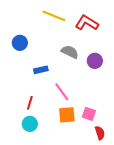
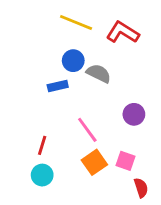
blue circle: (20, 43) -> (73, 61), moved
purple circle: (95, 61) -> (134, 114), moved
blue rectangle: (41, 70) -> (58, 86), moved
orange square: (67, 115) -> (94, 162), turned -30

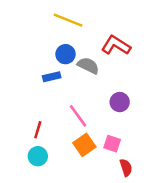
red L-shape: (123, 32) -> (116, 45), moved

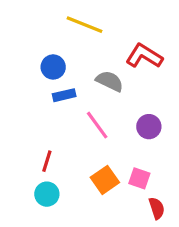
blue circle: (66, 54) -> (53, 67), moved
pink line: (78, 116) -> (97, 125), moved

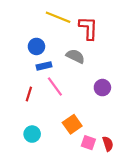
red L-shape: (144, 56) -> (88, 28), moved, turned 60
pink line: (97, 125) -> (55, 86), moved
red line: (47, 161) -> (29, 94), moved
pink square: (139, 178) -> (88, 143), moved

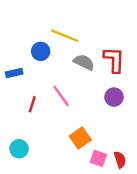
yellow line: (58, 17) -> (65, 36), moved
red L-shape: (88, 28) -> (114, 60), moved
blue rectangle: (44, 66) -> (14, 73), moved
cyan circle: (32, 134) -> (19, 149), moved

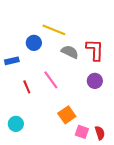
red line: (32, 104) -> (27, 87), turned -40

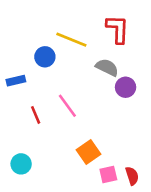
red L-shape: (95, 50) -> (118, 29), moved
gray semicircle: (70, 52) -> (107, 67), moved
purple circle: (95, 81) -> (126, 87), moved
pink square: (82, 132) -> (108, 174), turned -32

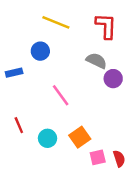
yellow line: (71, 40) -> (56, 22), moved
red line: (36, 115) -> (19, 125), moved
cyan circle: (21, 164) -> (48, 138), moved

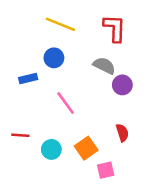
blue circle: (40, 51) -> (54, 58), moved
blue rectangle: (14, 73) -> (28, 78), moved
red line: (19, 125) -> (20, 135), turned -63
red semicircle: (119, 159) -> (122, 133), moved

